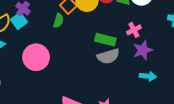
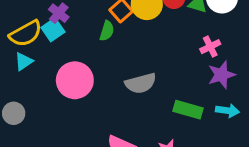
green rectangle: (105, 40) -> (188, 110), moved
gray semicircle: (108, 56) -> (141, 83), moved

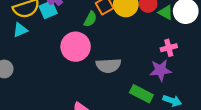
purple star: (221, 75) -> (160, 70), moved
pink circle: (75, 80) -> (76, 47), moved

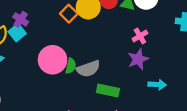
green semicircle: (90, 19) -> (71, 66), moved
green rectangle: (141, 94) -> (108, 90), moved

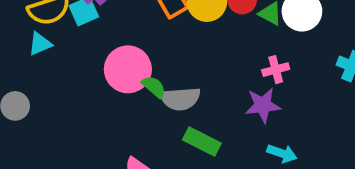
green semicircle: (71, 66) -> (154, 87), turned -77

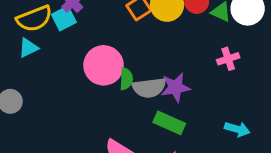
green semicircle: (154, 87) -> (126, 79), turned 55
purple star: (263, 105) -> (176, 87), moved

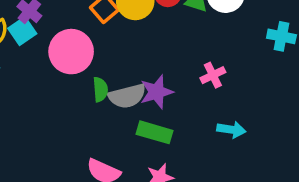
pink cross: (228, 59) -> (213, 75), moved
pink circle: (104, 65) -> (71, 52), moved

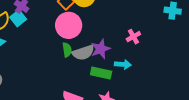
pink circle: (71, 52) -> (69, 25), moved
cyan arrow: (231, 130) -> (123, 64), moved

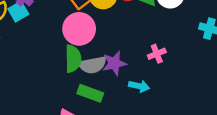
green semicircle: (67, 50) -> (73, 59), size x1.5
green rectangle: (101, 73) -> (90, 93), moved

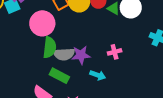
pink circle: (79, 29) -> (42, 23), moved

